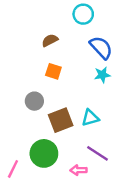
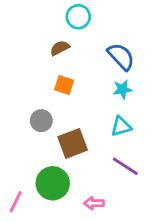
cyan circle: (83, 14) -> (78, 17), moved
cyan triangle: (90, 118) -> (121, 126), moved
purple line: (98, 153) -> (125, 166), moved

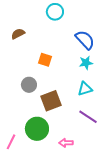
brown semicircle: (60, 48) -> (18, 34), moved

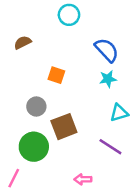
cyan triangle: (85, 89) -> (119, 113), moved
green circle: (37, 129) -> (34, 147), moved

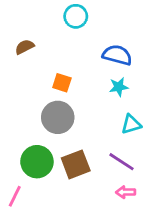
blue semicircle: (107, 50) -> (117, 55), turned -32
gray circle: (36, 107) -> (58, 117), moved, size x1.5
brown square: (64, 127) -> (76, 164), moved
pink arrow: (83, 179) -> (126, 192), moved

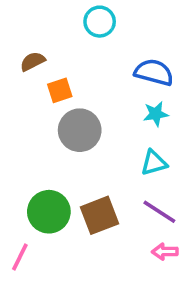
orange square: (62, 83) -> (60, 90), moved, turned -36
gray circle: (58, 117) -> (80, 130), moved
cyan triangle: (131, 124) -> (154, 163), moved

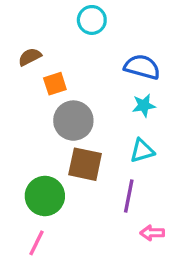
purple line: (159, 212) -> (129, 196), moved, turned 68
brown square: (100, 215) -> (85, 164), moved, turned 33
pink line: (20, 257) -> (37, 243), moved

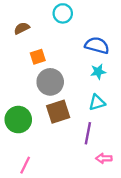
brown semicircle: (30, 57) -> (22, 28), moved
brown square: (85, 164) -> (58, 112), turned -30
green circle: (45, 196) -> (18, 120), moved

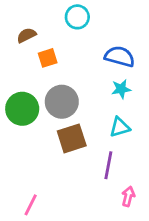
orange square: (38, 57) -> (48, 58), moved
green circle: (18, 120) -> (22, 109), moved
pink arrow: (104, 158) -> (128, 196), turned 105

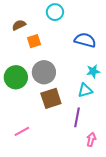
cyan star: (121, 89) -> (93, 71), moved
pink line: (31, 205) -> (22, 131), moved, turned 35

